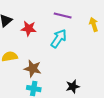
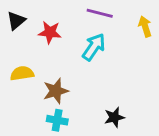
brown star: (33, 69) -> (56, 91), turned -30

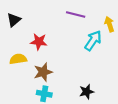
red star: (50, 32) -> (39, 42), moved
cyan arrow: (94, 47) -> (93, 41), moved

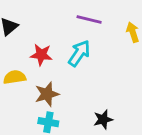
cyan arrow: (93, 41) -> (79, 53), moved

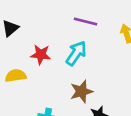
brown star: (47, 94) -> (82, 91), moved

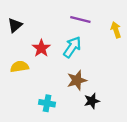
red star: (41, 55) -> (41, 48), turned 30

